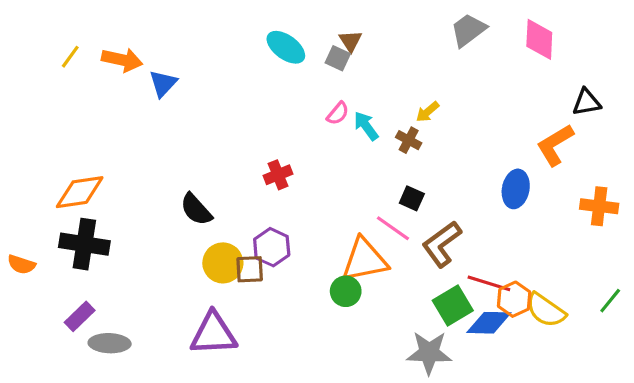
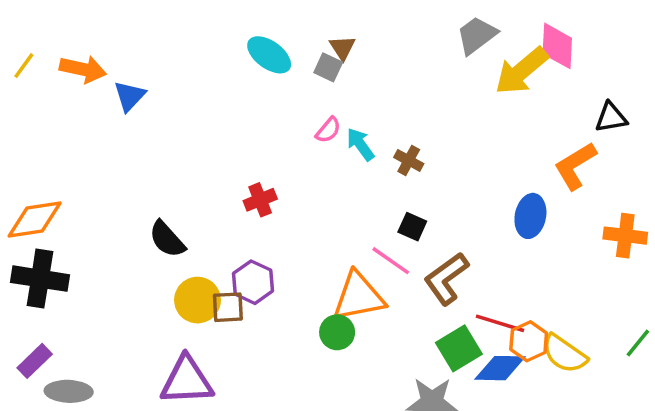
yellow arrow: (428, 112) -> (521, 71), moved, size x2.0

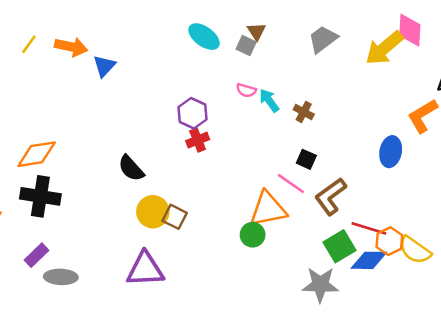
gray trapezoid: (477, 35) -> (323, 39), moved
pink semicircle: (328, 130) -> (246, 90), turned 66
purple hexagon: (253, 282) -> (192, 113), moved
brown square: (228, 307) -> (175, 217), turned 30

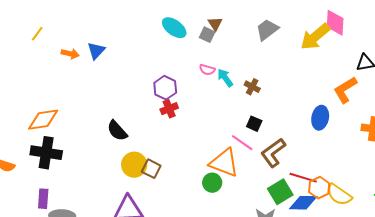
orange arrow: (71, 47) -> (70, 54), moved, size x0.7
orange triangle: (268, 209) -> (224, 163), turned 32
purple rectangle: (37, 255) -> (43, 199), turned -42

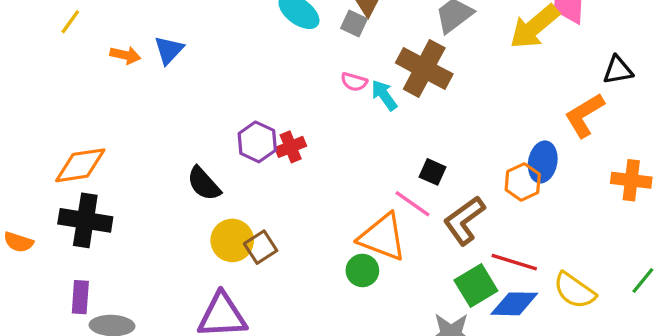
brown cross: (252, 87) -> (424, 68), moved, size x2.0
purple hexagon: (165, 88) -> (257, 142), moved
brown square: (151, 169) -> (261, 247), turned 30
orange hexagon: (319, 188) -> (523, 182), moved

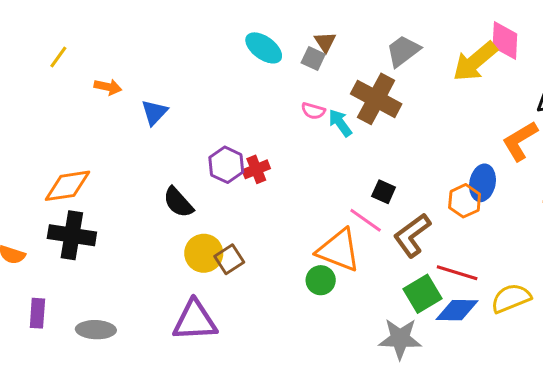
blue triangle: (169, 50) -> (154, 112), moved
yellow semicircle: (574, 291) -> (511, 298), turned 123
purple rectangle: (80, 297) -> (37, 313), moved

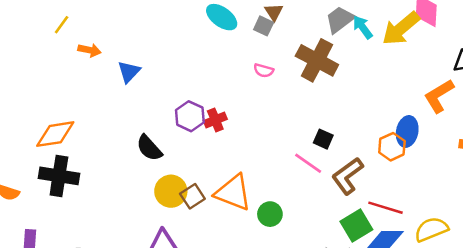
yellow line: (58, 57) -> (62, 25), moved
cyan arrow: (340, 123) -> (363, 27), moved
orange triangle: (339, 250) -> (233, 192), moved

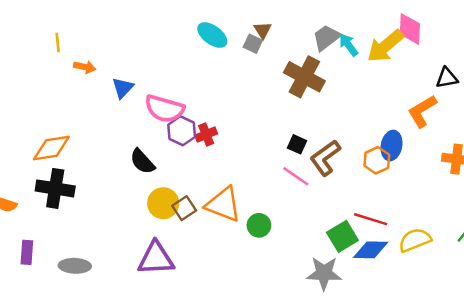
yellow line: (62, 25) -> (58, 42), turned -42
pink semicircle: (264, 70) -> (164, 109), moved, size x2.0
black square: (323, 139) -> (297, 144), moved
brown L-shape: (347, 176) -> (325, 158), moved

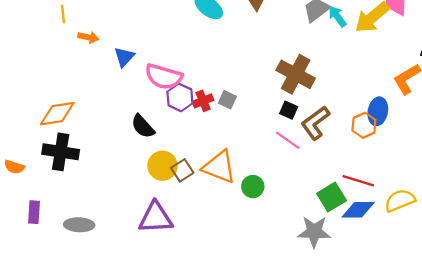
gray square: (253, 44) -> (227, 100), moved
brown cross: (304, 77) -> (296, 74), moved

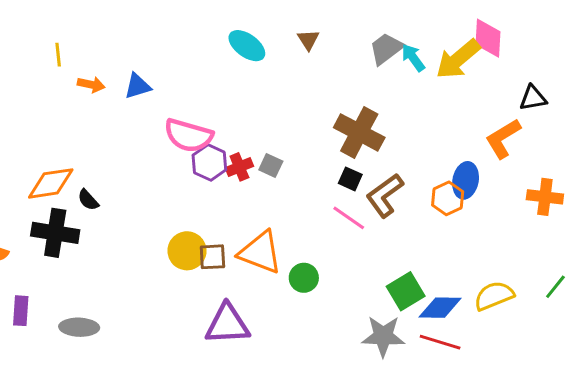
blue triangle: (124, 57) -> (138, 86), moved, turned 30
black semicircle: (143, 126) -> (88, 200), moved, size x0.7
brown square: (182, 170) -> (212, 257), turned 30
red line: (358, 181) -> (440, 342), moved
purple triangle: (156, 218) -> (227, 324), moved

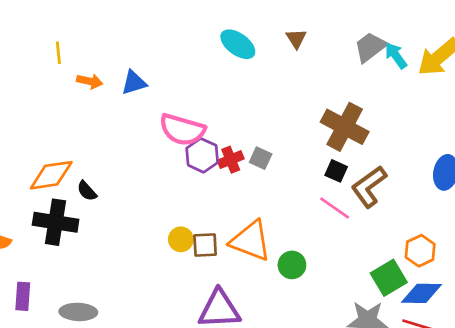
orange hexagon: (448, 198) -> (420, 251), moved
yellow circle: (187, 251) -> (181, 239), size x0.7

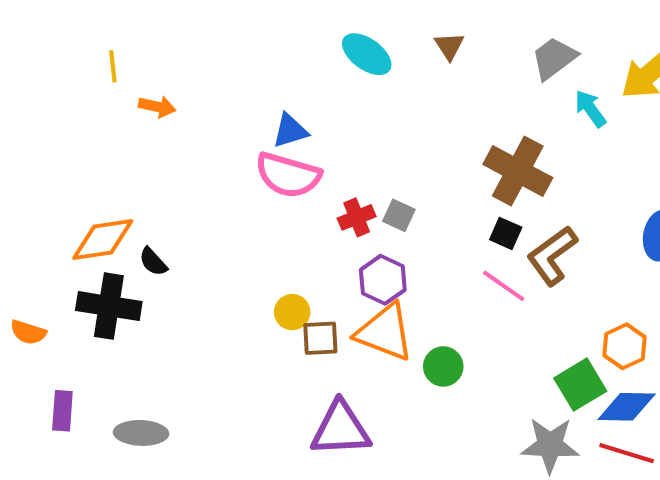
cyan arrow: (396, 56) -> (590, 109), moved
blue triangle: (134, 83) -> (290, 131), moved
purple hexagon: (202, 155) -> (383, 280), moved
yellow circle: (181, 239) -> (292, 312), moved

